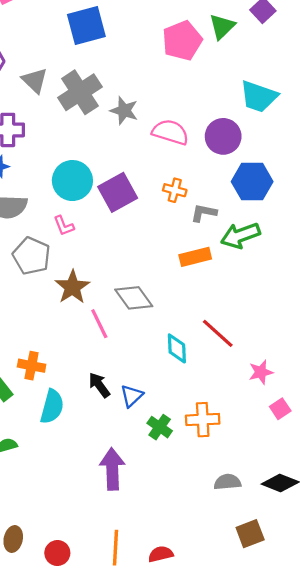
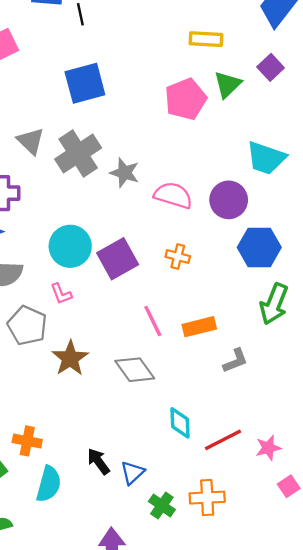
gray L-shape: (204, 213) -> (235, 361), moved, turned 148
green arrow: (240, 235) -> (274, 304), moved, turned -48
pink line: (99, 324) -> (153, 321), moved
red line: (218, 333) -> (223, 440), moved, turned -69

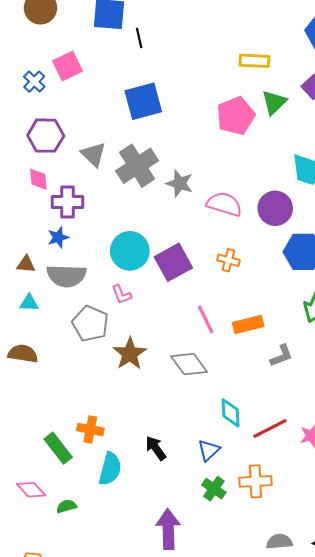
blue triangle: (132, 473) -> (209, 450), moved

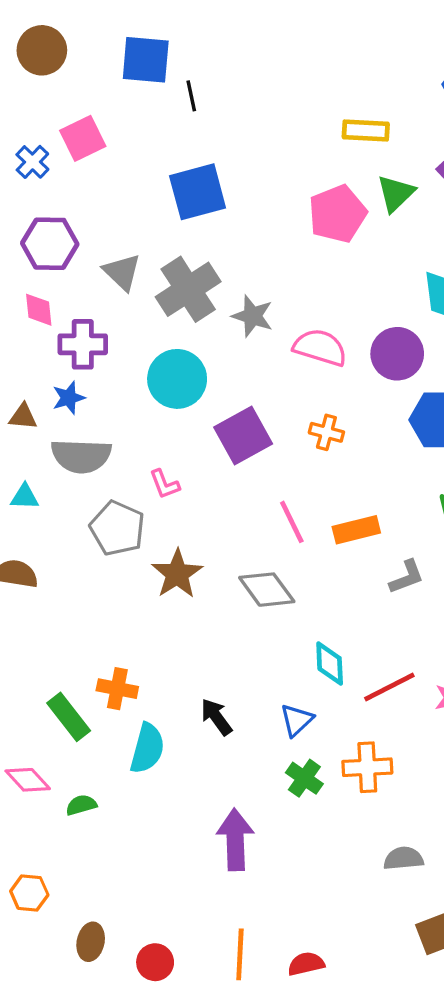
cyan circle: (130, 251) -> (177, 379), moved
brown triangle: (26, 264) -> (23, 417), moved

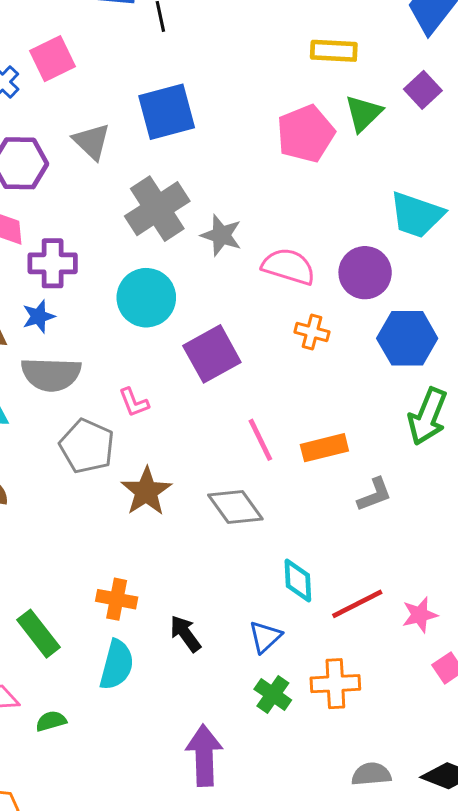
gray triangle: (122, 272) -> (92, 141), moved
orange cross: (326, 432) -> (312, 332), moved
orange cross: (117, 689) -> (117, 599), moved

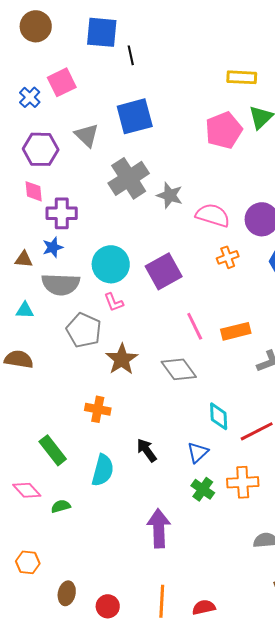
cyan circle: (146, 298) -> (111, 264), moved
orange cross: (312, 332) -> (228, 257), turned -35
orange cross: (117, 599) -> (98, 409), moved

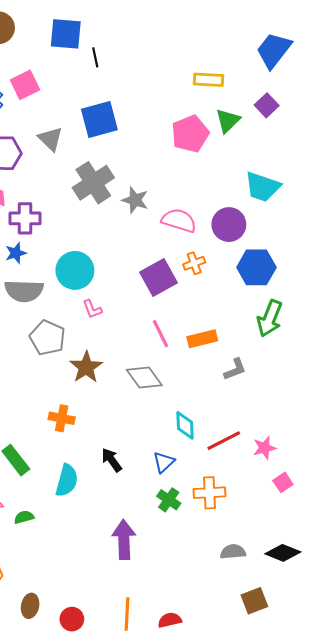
purple square: (164, 271) -> (159, 278), moved
pink L-shape: (114, 302) -> (92, 309), moved

